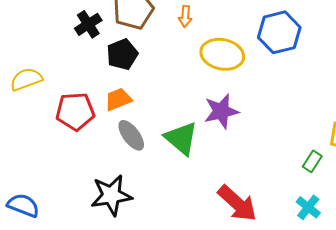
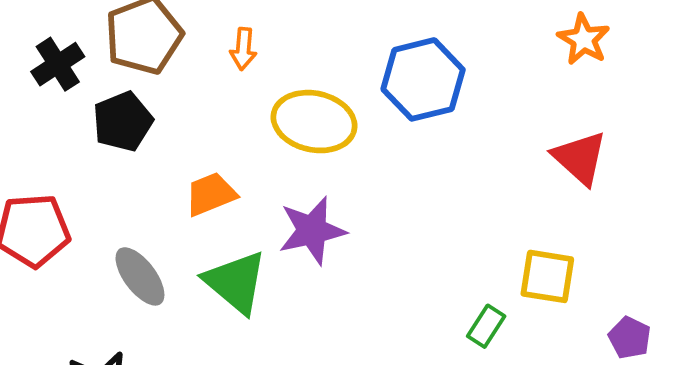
orange trapezoid: (118, 99) -> (211, 194), moved

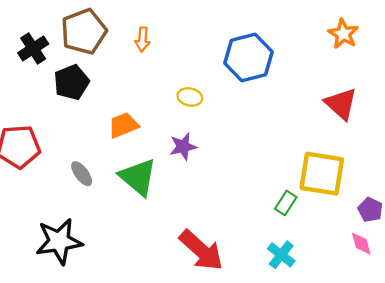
yellow ellipse: (314, 122) -> (190, 97), moved, size x0.5
purple star: (312, 231) -> (183, 147), size x0.7
gray ellipse: (140, 276) -> (82, 174), size x0.7
yellow square: (547, 276) -> (322, 174), size x1.4

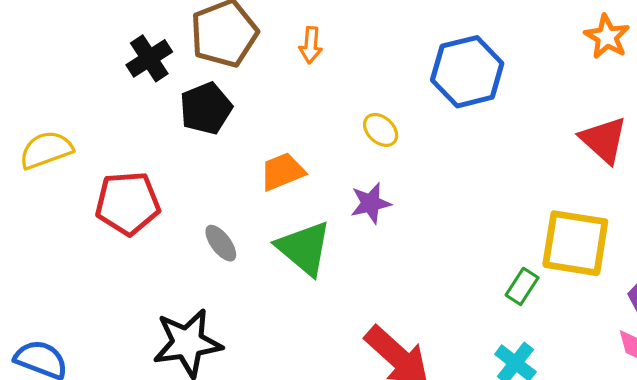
yellow ellipse: (190, 97) -> (381, 130), turned 30

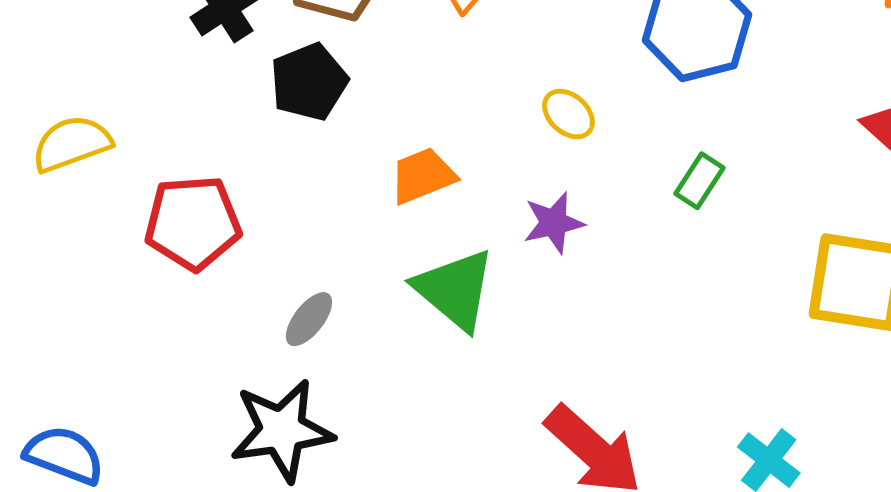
gray ellipse: (221, 243) -> (309, 319), moved, turned 75
green rectangle: (522, 286) -> (699, 181), moved

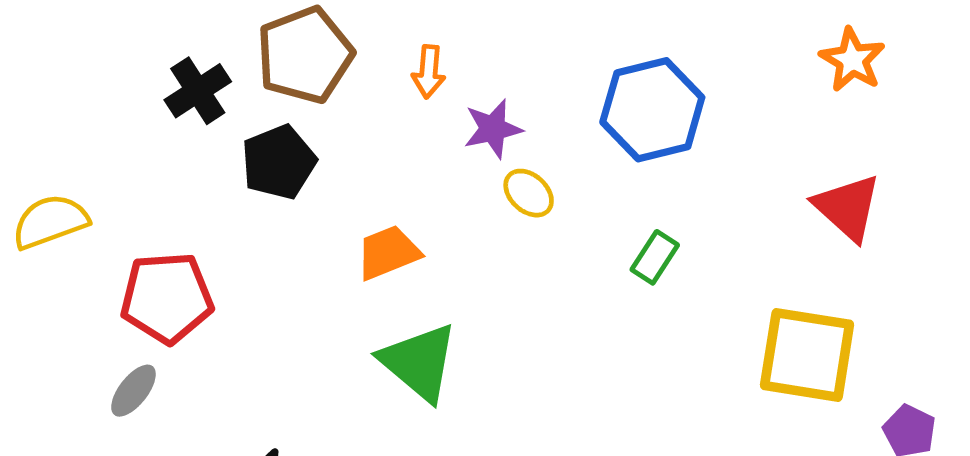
purple star: (554, 223) -> (493, 129), moved
gray ellipse: (309, 319) -> (133, 391), moved

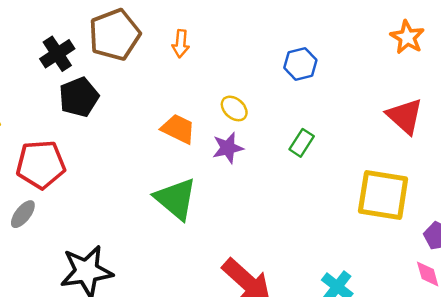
blue hexagon: (652, 110) -> (300, 64), size x0.6
purple star: (493, 129) -> (228, 148), moved
black pentagon: (279, 162) -> (79, 97), moved
orange trapezoid: (388, 253) -> (178, 129), moved, turned 48

